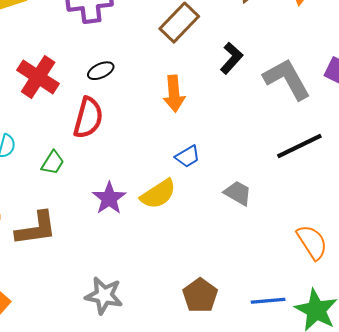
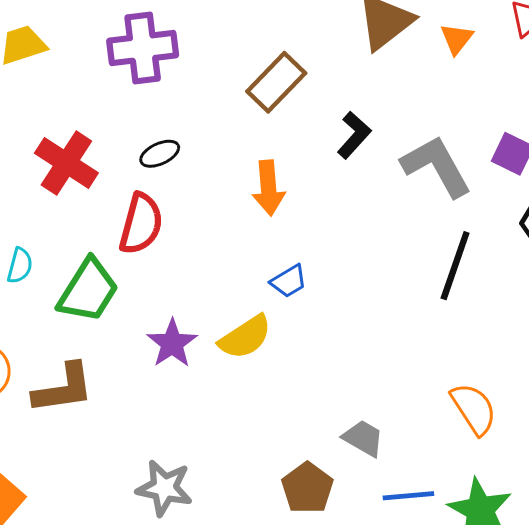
black line: (299, 146) -> (455, 266), turned -45
green trapezoid: (53, 163) -> (88, 291), size x1.8
gray trapezoid: (238, 193) -> (363, 438), moved

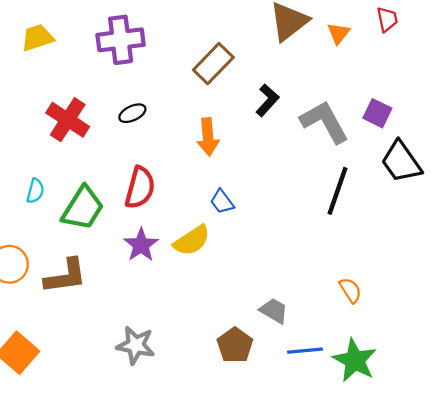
red semicircle: (141, 224) -> (140, 188), moved
blue trapezoid: (289, 281) -> (222, 202), turned 84
orange semicircle: (474, 409) -> (350, 290), size x0.7

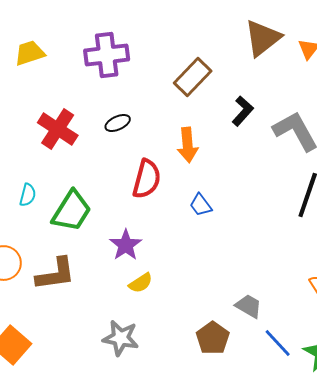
red semicircle: (140, 188) -> (147, 179), moved
yellow semicircle: (192, 241) -> (141, 283), moved, size x0.7
blue line: (305, 351) -> (278, 343), turned 52

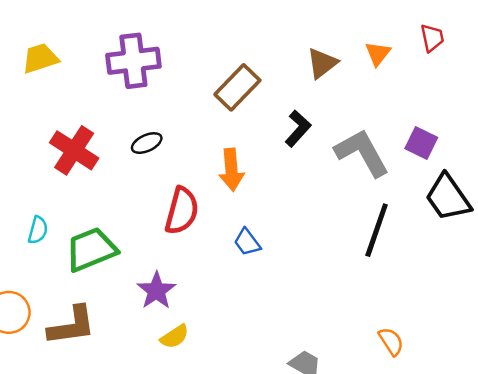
brown triangle: (263, 38) -> (322, 63), moved, size x0.7
green trapezoid: (72, 211) -> (91, 249), turned -144

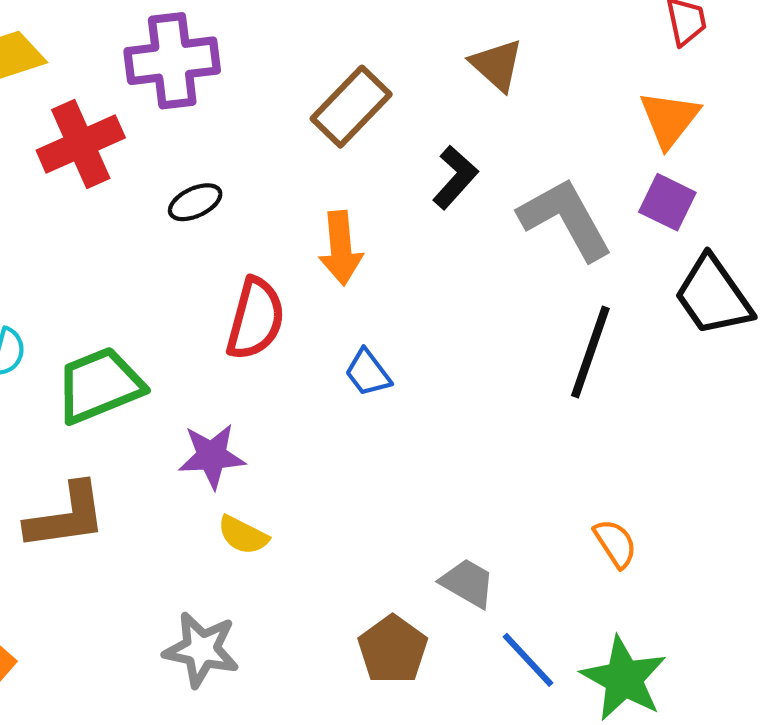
orange triangle: (378, 54) -> (669, 119), moved, size x1.4
brown triangle: (322, 63) -> (497, 65), turned -40
red cross: (74, 150) -> (81, 144), moved, turned 33
purple star: (156, 291) -> (212, 456), turned 30
yellow semicircle: (175, 337) -> (243, 535), turned 60

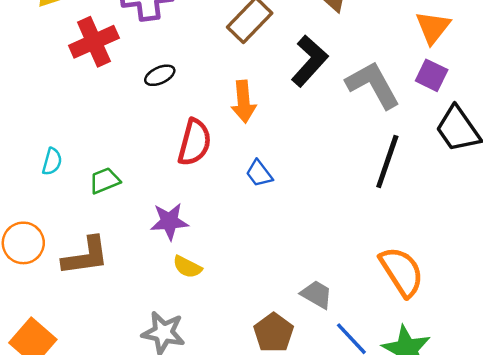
black L-shape: (455, 177) -> (309, 61), size x1.4
green trapezoid: (99, 385) -> (105, 181), size x0.6
orange semicircle: (615, 543) -> (402, 272), size x1.8

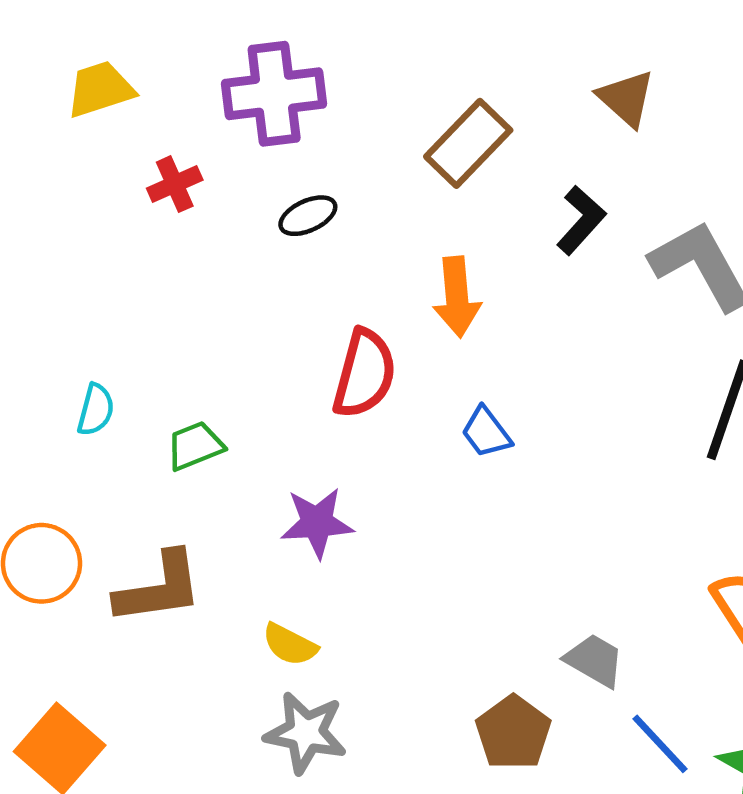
red cross: (94, 42) -> (175, 184), size x0.6
black L-shape: (309, 61) -> (581, 220), size x0.7
black ellipse: (160, 75) -> (308, 216), moved
yellow semicircle: (187, 267) -> (290, 645), moved

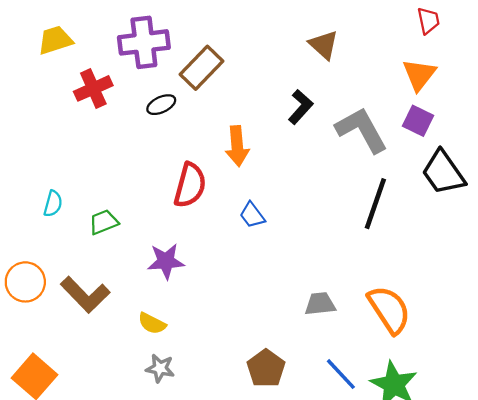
brown rectangle: (468, 143) -> (202, 68), moved
red cross: (175, 184) -> (93, 88), size x1.4
brown L-shape: (159, 588) -> (85, 295), turned 54
gray trapezoid: (595, 660) -> (320, 304), moved, turned -36
gray star: (306, 733) -> (160, 368), size x0.7

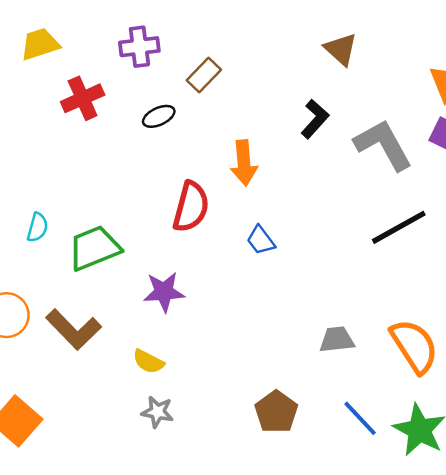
purple cross: (144, 42) -> (139, 47), size x0.7
brown rectangle: (202, 68) -> (204, 75), size x0.7
black line: (375, 204) -> (399, 227), turned 42
green trapezoid: (104, 222) -> (94, 248), size x1.6

